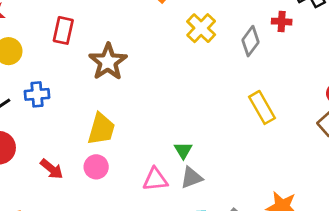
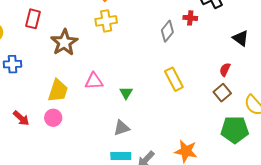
yellow cross: (201, 28) -> (106, 21), moved, turned 35
green triangle: (183, 150) -> (126, 93), moved
pink triangle: (155, 179) -> (94, 81), moved

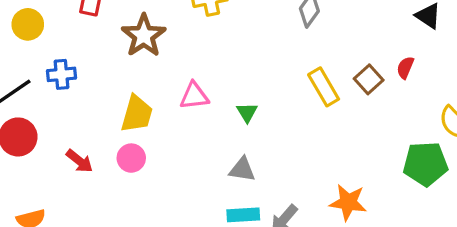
brown square: (222, 93) -> (369, 79), moved
gray triangle: (121, 128) -> (242, 169), turned 30

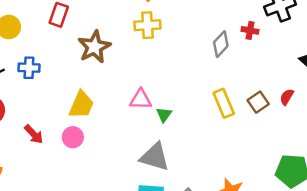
pink triangle: (194, 96) -> (141, 99), moved
gray triangle: (242, 169) -> (155, 157), size x1.5

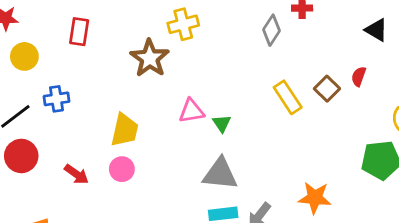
brown star: (94, 47) -> (150, 58), moved

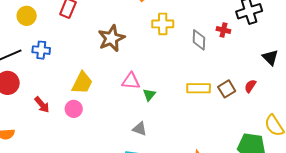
yellow cross: (183, 24) -> (163, 24), moved
gray diamond: (272, 30) -> (199, 40), turned -45
yellow rectangle: (288, 97) -> (199, 88), turned -70
gray triangle: (220, 174) -> (140, 129), size x0.6

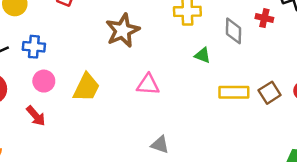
green triangle: (149, 95) -> (203, 55), moved, turned -48
pink circle: (74, 109) -> (44, 81), moved

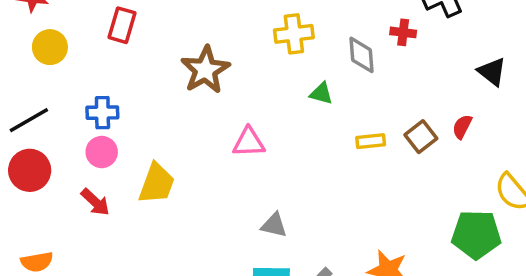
blue cross: (34, 47) -> (102, 113), moved
yellow trapezoid: (86, 87) -> (157, 184), moved
yellow rectangle: (234, 92) -> (371, 141), size x0.7

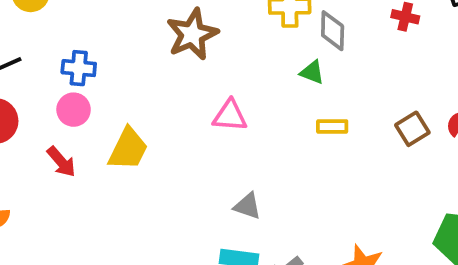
gray diamond: (361, 55) -> (333, 31), moved
yellow rectangle: (371, 141) -> (332, 126), moved

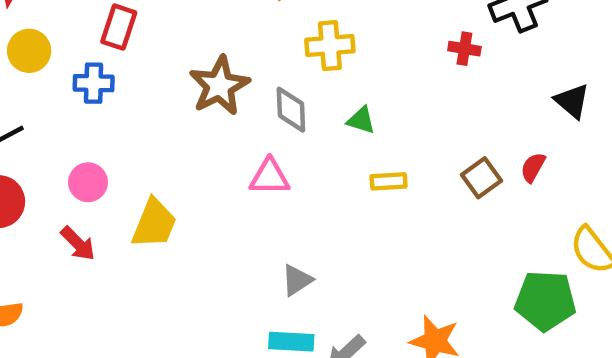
gray diamond: (333, 31) -> (291, 110), moved
blue cross: (79, 68) -> (94, 83), moved
gray triangle: (247, 206) -> (297, 280), turned -48

